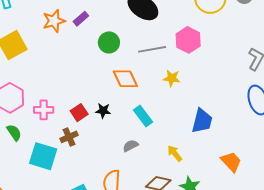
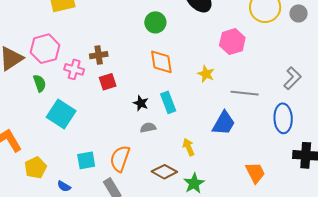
gray line: (152, 49) -> (245, 93), moved
black star: (103, 111) -> (141, 103), moved
brown cross: (69, 137) -> (99, 55), moved
orange trapezoid: (231, 162) -> (255, 173), moved

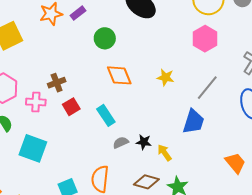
pink hexagon: (232, 42) -> (205, 39), moved
gray line: (245, 93) -> (207, 88), turned -44
cyan rectangle: (168, 102) -> (106, 115), moved
black star: (141, 103) -> (144, 142), moved

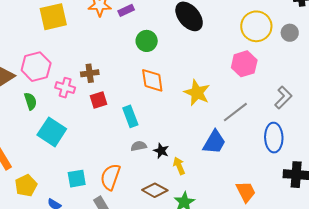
yellow star: (165, 77) -> (197, 93), size x1.5

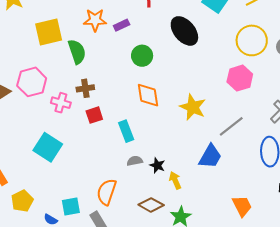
green semicircle: (30, 101) -> (77, 52), moved, size x1.4
cyan square: (77, 179) -> (71, 207), moved

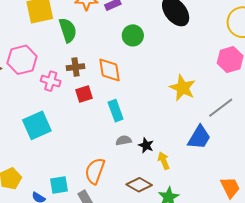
orange diamond: (148, 95) -> (110, 70), moved
cyan square: (48, 147) -> (37, 125), turned 32

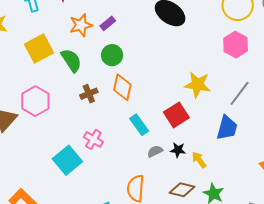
green circle: (133, 35) -> (112, 55), moved
orange diamond: (110, 70) -> (122, 87), turned 36
pink cross: (51, 81) -> (93, 139), moved, turned 30
red square: (84, 94) -> (176, 115), moved, size x1.4

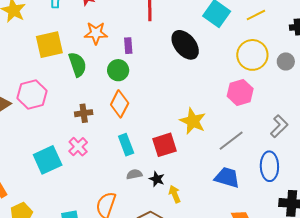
purple rectangle: (108, 23) -> (128, 46), moved, turned -70
brown cross: (89, 94) -> (84, 113), moved
blue trapezoid: (227, 128) -> (227, 177), moved, turned -104

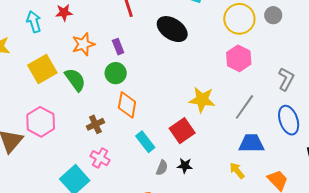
gray semicircle: (134, 174) -> (162, 168), turned 140
yellow arrow: (175, 194) -> (237, 171), moved

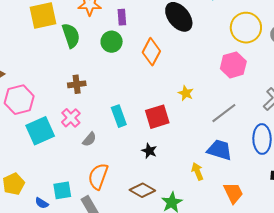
yellow star: (202, 100) -> (186, 93), size x0.6
orange diamond: (127, 105) -> (151, 52), moved
pink hexagon: (41, 122) -> (19, 100), moved
gray semicircle: (162, 168) -> (89, 139), moved

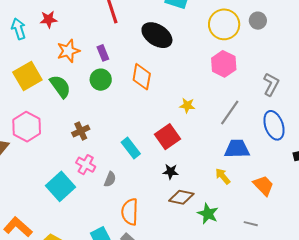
pink hexagon: (19, 100) -> (27, 127), moved
brown diamond: (142, 190) -> (181, 197), moved

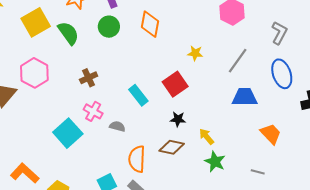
yellow arrow: (223, 176) -> (207, 136), moved
gray semicircle: (110, 179) -> (117, 126), turned -98
brown diamond: (181, 197) -> (172, 147), moved

